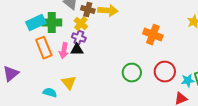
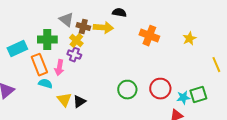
cyan rectangle: (36, 23) -> (17, 49), moved
orange cross: (153, 35) -> (149, 36), moved
black triangle: (77, 50) -> (79, 102), moved, turned -32
cyan semicircle: (50, 93) -> (45, 84), moved

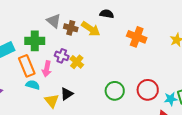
yellow arrow: (103, 28) -> (91, 29), turned 30
yellow cross: (76, 41) -> (77, 62), moved
black triangle: (79, 102) -> (67, 94), moved

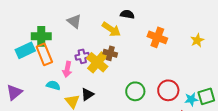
brown cross: (71, 28) -> (110, 53), moved
green cross: (35, 41) -> (41, 36), moved
purple cross: (62, 56) -> (82, 56), turned -32
yellow cross: (77, 62) -> (97, 62), size x1.5
orange rectangle: (27, 66) -> (44, 54), moved

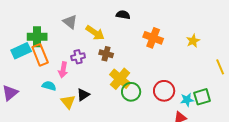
yellow arrow: (111, 29) -> (95, 33), moved
yellow cross: (97, 62) -> (120, 79), moved

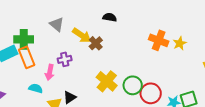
orange cross: (153, 38) -> (159, 40), moved
brown cross: (106, 54) -> (96, 43), moved, turned 32
green circle: (131, 92) -> (133, 85), moved

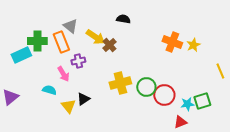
orange rectangle: (27, 57) -> (61, 42), moved
pink arrow: (50, 72) -> (63, 74), turned -42
yellow cross: (107, 81) -> (120, 83), turned 35

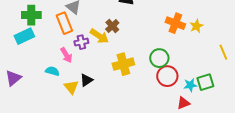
yellow arrow: (95, 37) -> (99, 36), moved
green cross: (37, 41) -> (31, 15), moved
green circle: (146, 87) -> (159, 58), moved

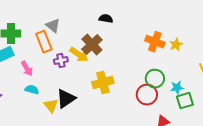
brown cross: (112, 26) -> (92, 45), size x1.5
pink arrow: (66, 55) -> (27, 69), moved
green circle: (159, 58) -> (155, 79), moved
black triangle: (86, 80) -> (66, 99), size x1.5
cyan star: (190, 85) -> (177, 88), moved

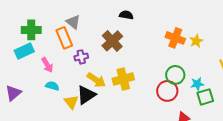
yellow arrow: (79, 55) -> (96, 80), moved

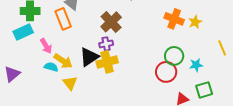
purple cross: (81, 57) -> (106, 44), moved
yellow cross: (123, 79) -> (107, 62), moved
yellow arrow: (96, 80) -> (63, 61), moved
black triangle: (86, 95) -> (89, 57), moved
green square: (205, 97) -> (204, 90), moved

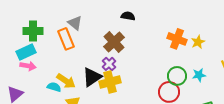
purple cross: (106, 44) -> (109, 64), turned -32
pink arrow: (46, 46) -> (28, 66), moved, turned -49
cyan star: (196, 65) -> (199, 75), moved

